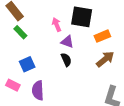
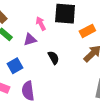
purple triangle: (67, 42) -> (30, 39), moved, turned -32

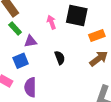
purple triangle: (30, 39) -> (30, 41), moved

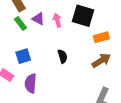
purple triangle: (30, 41) -> (38, 19), moved, turned 32

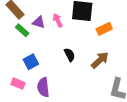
brown arrow: (101, 61) -> (100, 60), moved

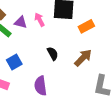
purple semicircle: (43, 87) -> (40, 86), moved

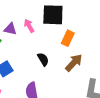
orange rectangle: (86, 26) -> (68, 38), moved, turned -35

